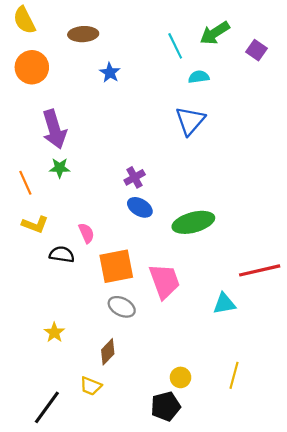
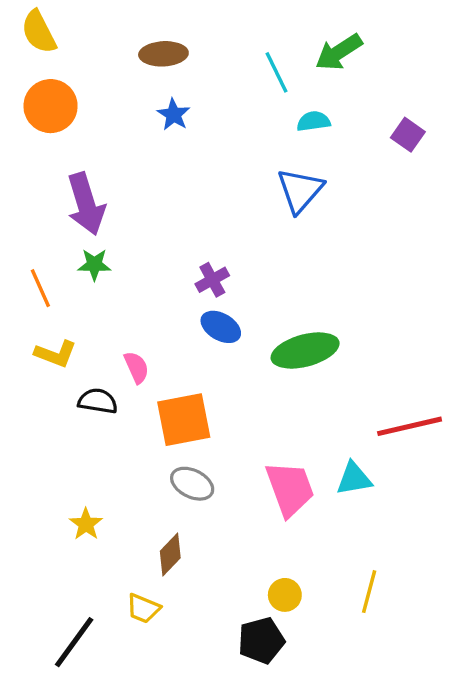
brown ellipse: (83, 34) -> (163, 54), moved
purple square: (256, 50) -> (408, 135), moved
pink trapezoid: (164, 281) -> (290, 489), moved

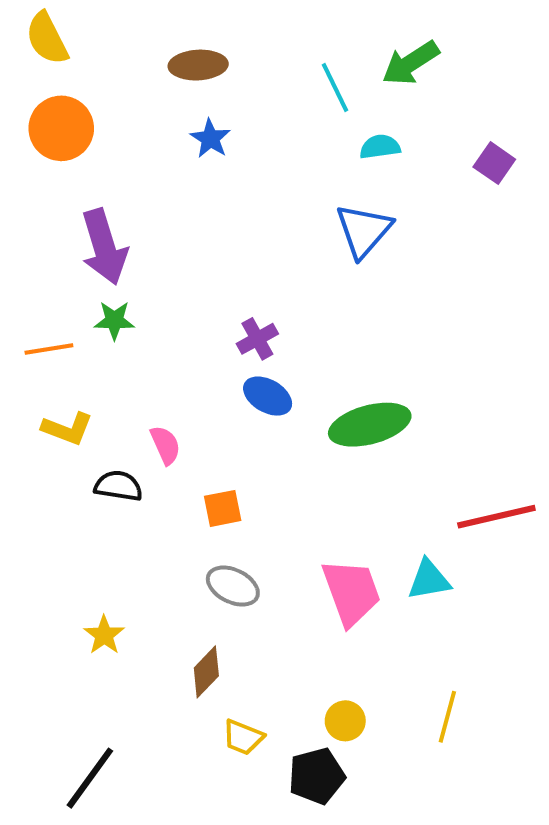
orange line: (40, 288) -> (49, 349), turned -75
orange square: (184, 420) -> (223, 508), size x0.6
yellow trapezoid: (143, 608) -> (243, 737), moved

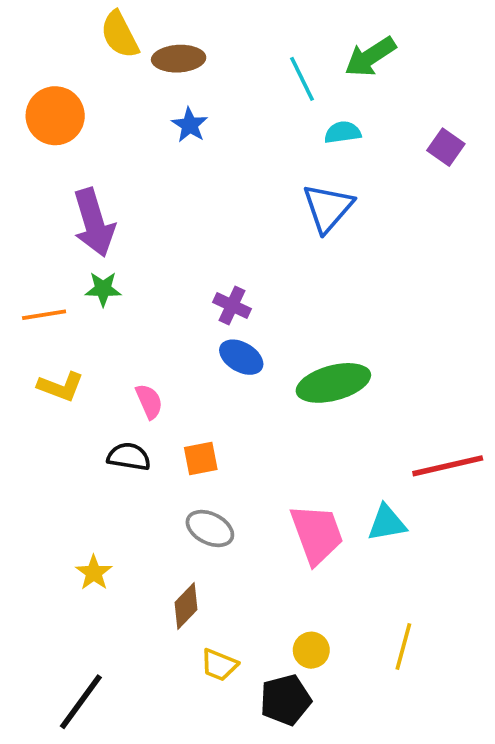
yellow semicircle: (47, 38) -> (120, 35), moved
purple cross: (257, 339) -> (232, 306), turned -36
black semicircle: (118, 486) -> (129, 457), moved

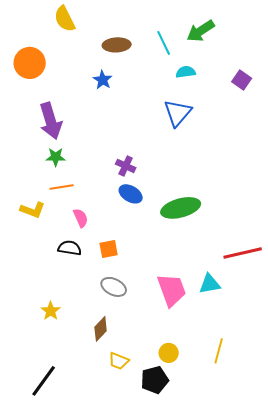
brown ellipse: (179, 59) -> (117, 45), moved
blue star: (190, 125) -> (103, 80), moved
orange line: (44, 315) -> (62, 187), moved

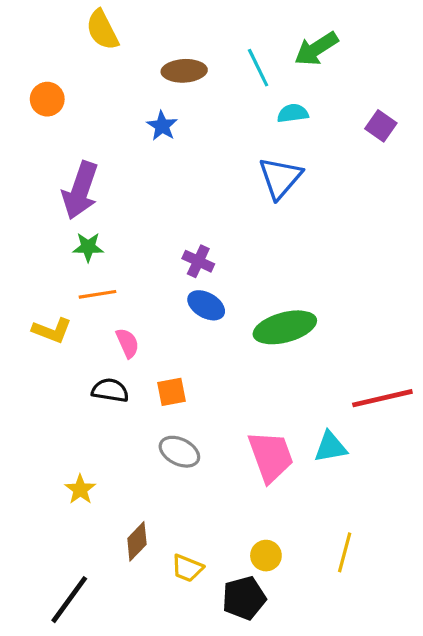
orange circle: (30, 63) -> (47, 99), size x0.7
purple arrow: (51, 121) -> (80, 190), turned 36
brown diamond: (101, 329) -> (137, 541), moved

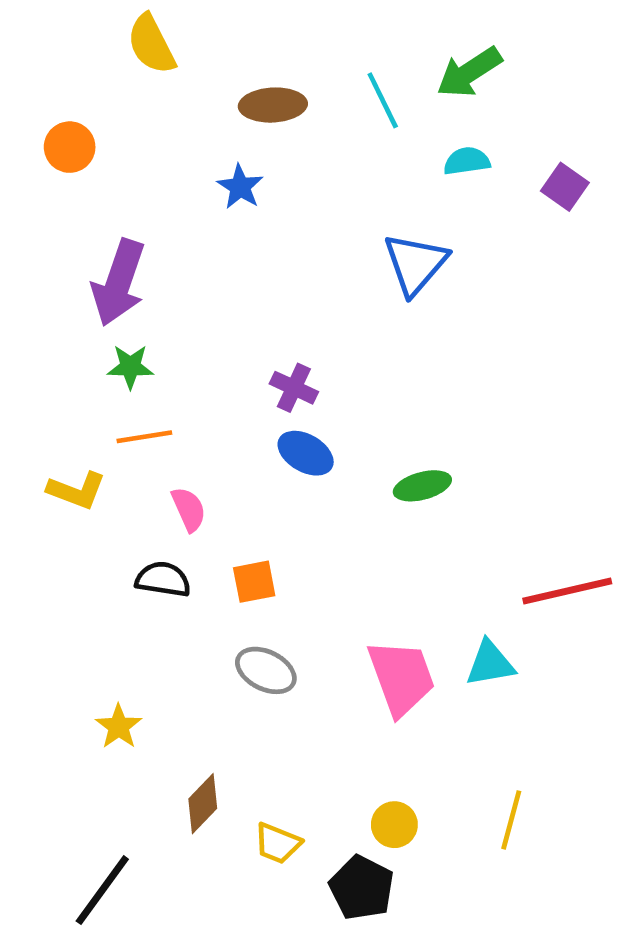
cyan semicircle: (293, 113) -> (467, 161), moved
green ellipse: (285, 327) -> (422, 486), size x0.6
black pentagon: (244, 598) -> (362, 888), turned -30

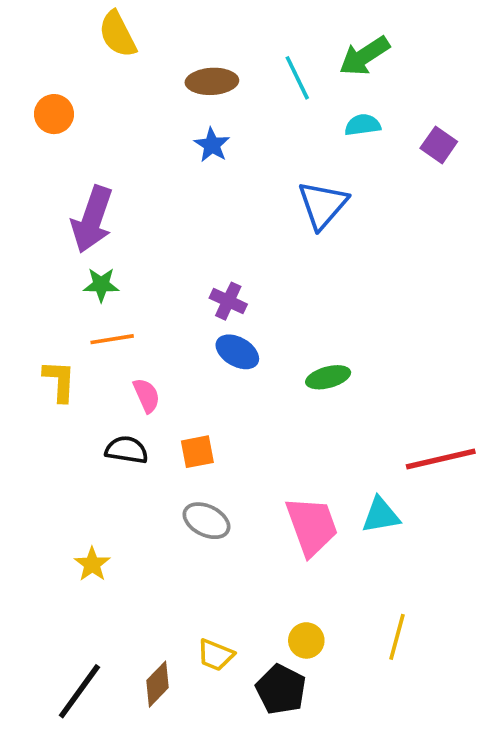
blue star: (240, 187) -> (212, 145), moved
yellow L-shape: (77, 491) -> (59, 381), turned -108
brown diamond: (203, 804) -> (157, 684), moved

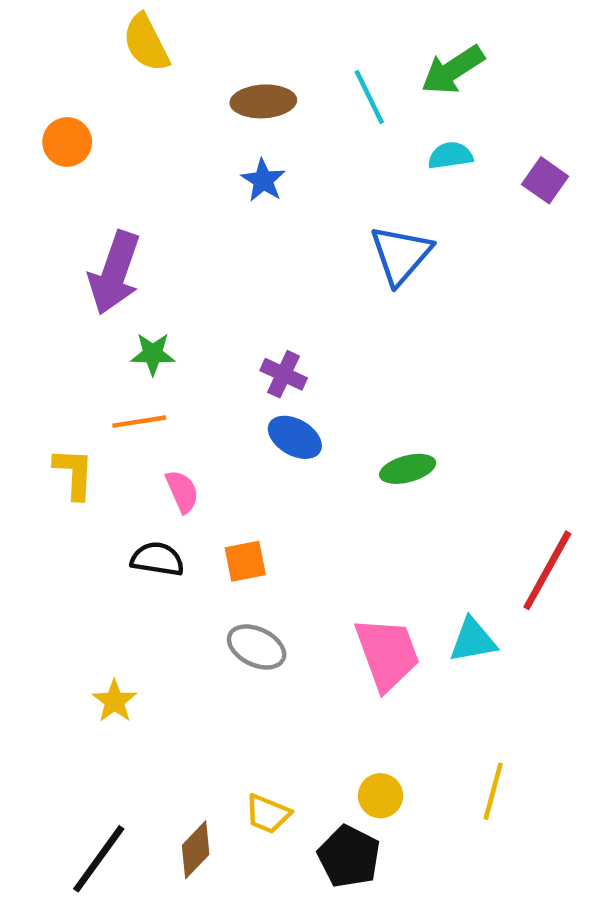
green star: (101, 285) -> (153, 354), moved
red line: (441, 459) -> (547, 570), turned -48

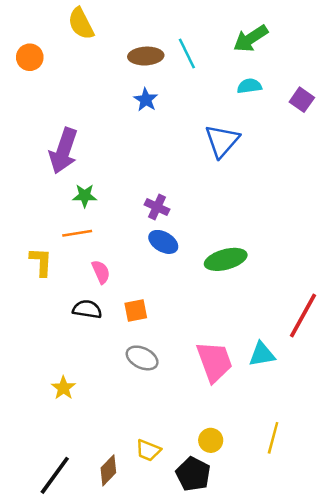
cyan line: (369, 97) -> (187, 54), moved
orange circle: (67, 142) -> (30, 57), moved
green ellipse: (408, 469) -> (226, 259), size x1.4

